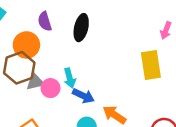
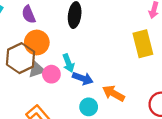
purple semicircle: (45, 21) -> (29, 14), moved
orange circle: (26, 45) -> (37, 42), moved

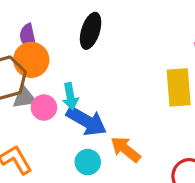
purple semicircle: (29, 14) -> (28, 37), moved
blue arrow: (83, 78) -> (86, 121), size x1.4

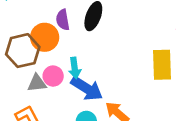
purple semicircle: (28, 37) -> (63, 20), moved
gray triangle: (24, 98) -> (37, 83), moved

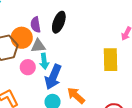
gray triangle: (37, 83) -> (38, 46), moved
blue arrow: (87, 88) -> (53, 77), turned 80

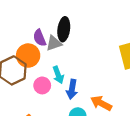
gray triangle: (38, 46) -> (54, 43), moved
blue arrow: (53, 77) -> (72, 89), size x0.7

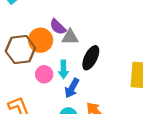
black ellipse: (64, 29) -> (91, 58), moved
purple semicircle: (40, 38) -> (58, 27), turned -42

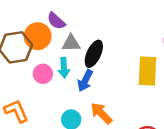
gray triangle: (70, 37) -> (71, 43), moved
blue arrow: (72, 88) -> (85, 81), moved

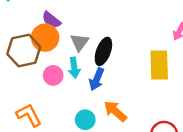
purple semicircle: (56, 21) -> (51, 20), moved
gray triangle: (71, 43) -> (80, 42), turned -48

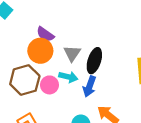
brown hexagon: (24, 51) -> (25, 80), moved
cyan arrow: (74, 68) -> (68, 77), turned -66

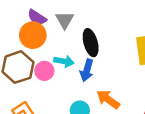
gray triangle: (72, 53) -> (65, 20), moved
black ellipse: (94, 61) -> (91, 43), turned -30

